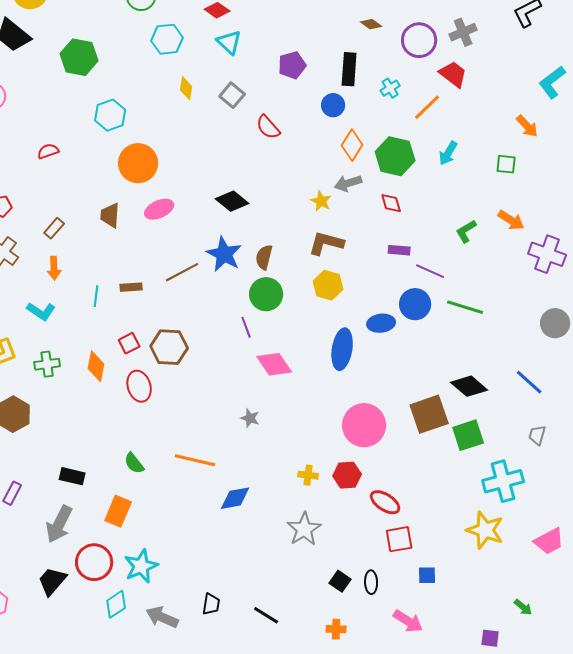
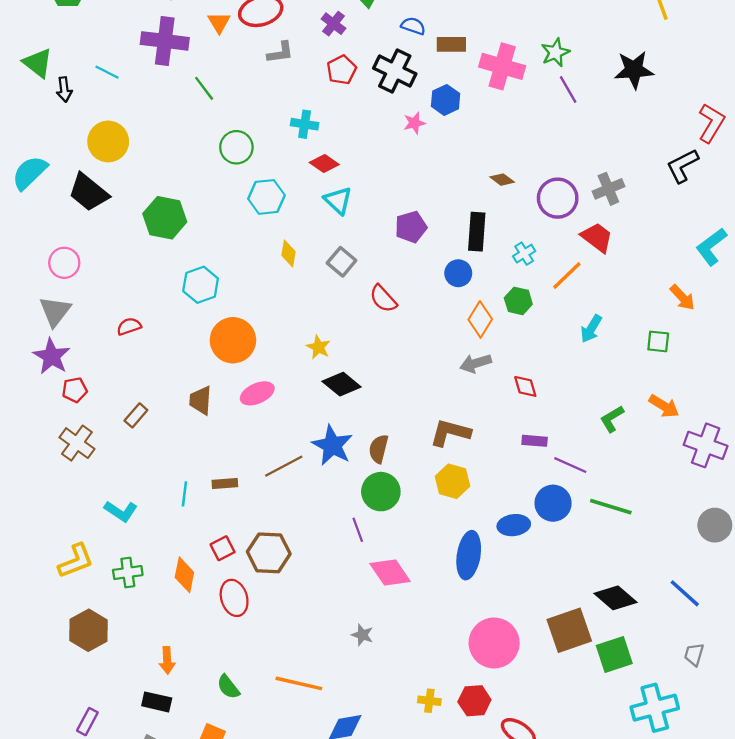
green hexagon: (395, 156) -> (518, 301), moved, size x0.6
yellow star: (321, 201) -> (318, 347), moved
orange arrow: (54, 268) -> (167, 660), moved

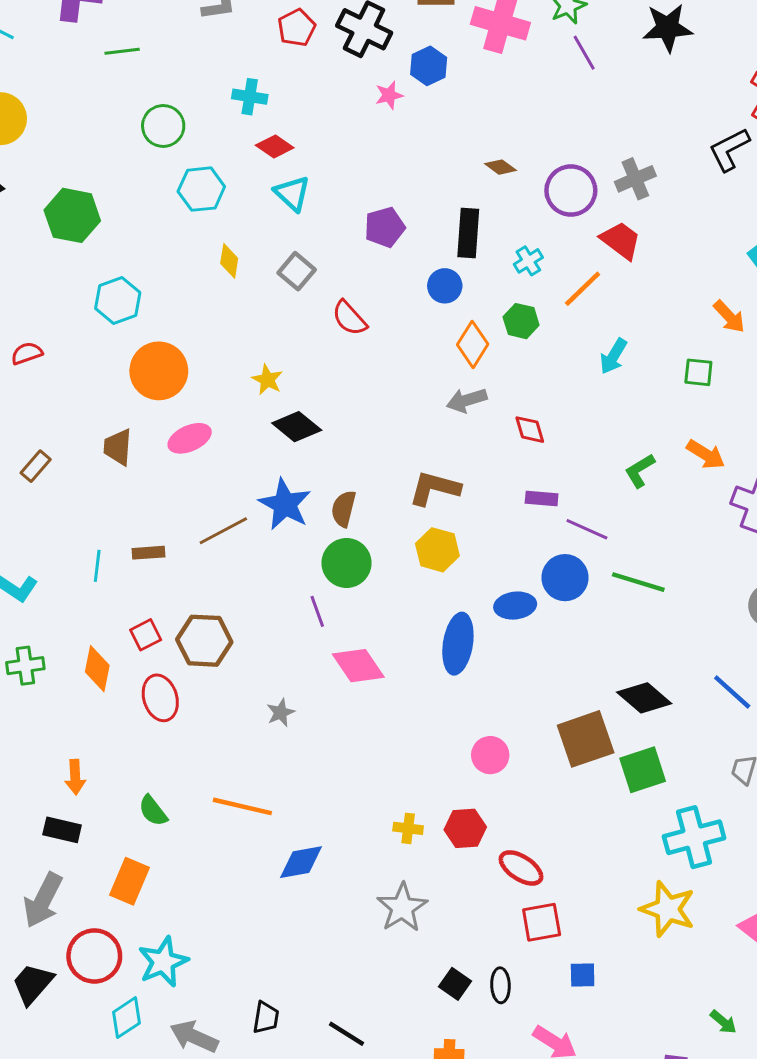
green line: (204, 88) -> (122, 51), turned -60
gray star: (362, 635) -> (281, 713), moved, turned 30
pink circle: (494, 643) -> (490, 755), size x0.6

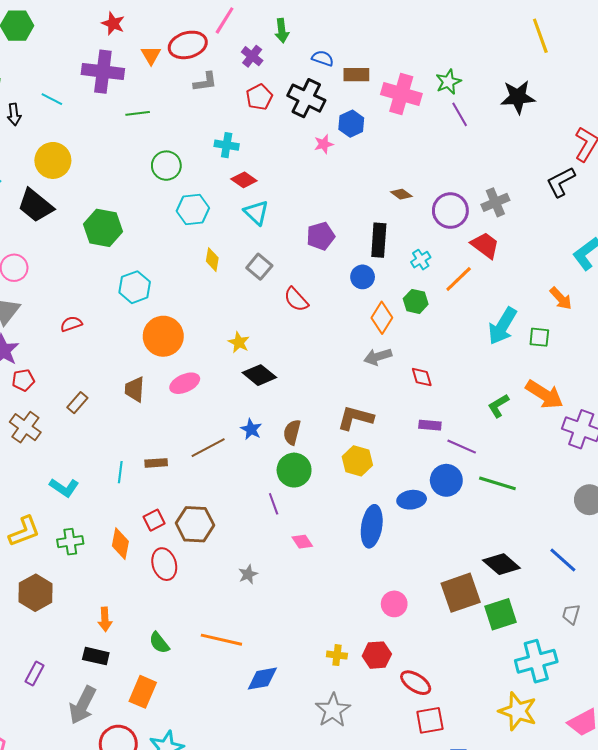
cyan arrow: (613, 356) -> (503, 326), moved, size x1.5
orange arrow: (706, 454) -> (544, 394), size x1.4
blue star: (285, 504) -> (251, 429), size x0.6
pink diamond: (358, 666) -> (302, 542), size x0.6

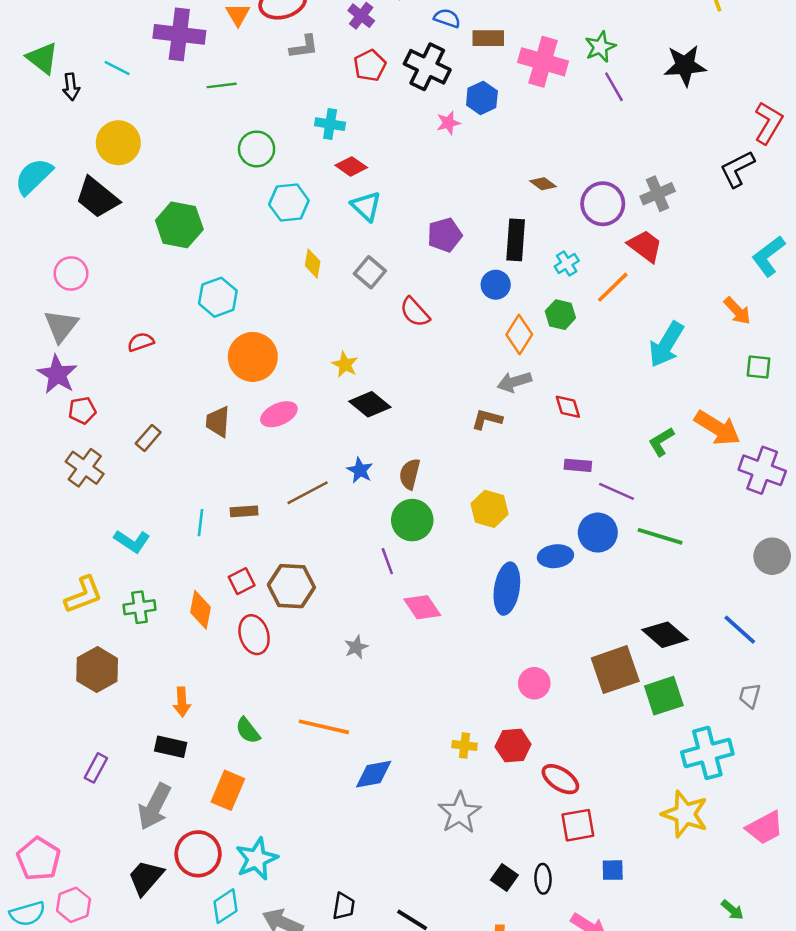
green square: (539, 337) -> (758, 367), moved
brown L-shape: (355, 418) -> (487, 419), moved, size x0.7
pink diamond: (302, 542) -> (422, 607), size x1.4

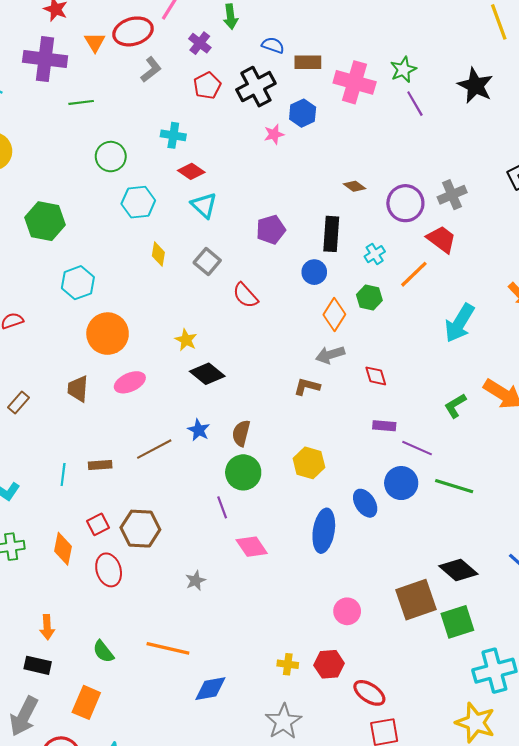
gray L-shape: (304, 47) -> (151, 70), turned -30
black star: (685, 66) -> (475, 86), turned 30
black cross: (427, 67) -> (256, 87), turned 36
blue ellipse: (555, 556) -> (365, 503), turned 64

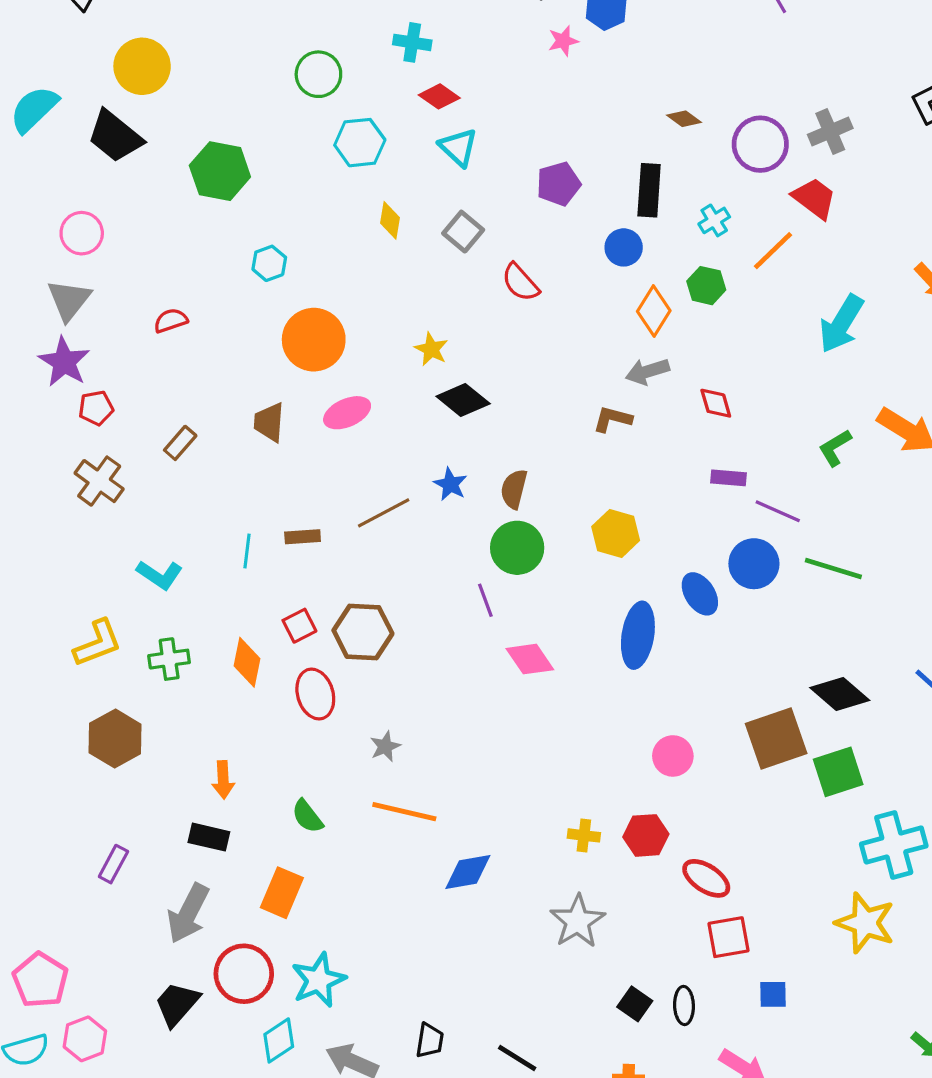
cyan hexagon: (78, 283) -> (269, 263), size x0.7
gray star: (196, 581) -> (385, 746), moved

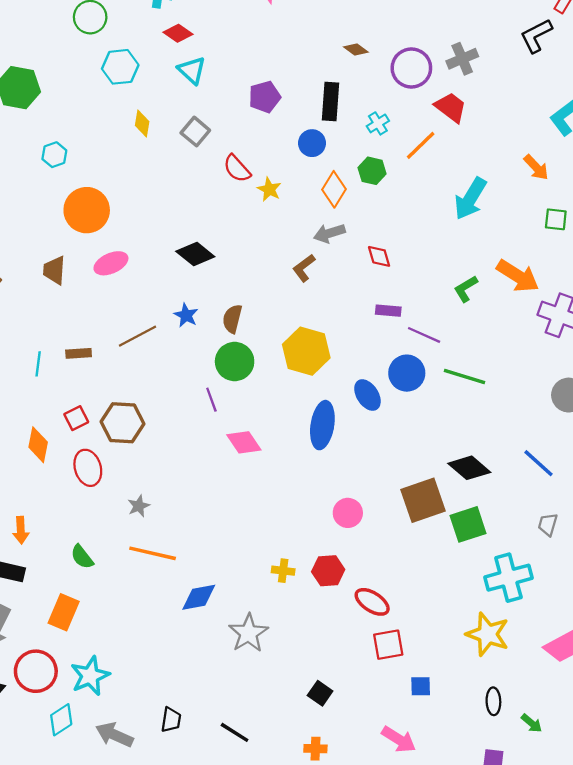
yellow star: (431, 349) -> (269, 189), moved
brown L-shape: (612, 419) -> (304, 268), turned -52
yellow hexagon: (616, 534) -> (306, 351), size x1.4
gray star: (578, 921) -> (248, 633), moved
black ellipse: (684, 1005) -> (493, 701), moved

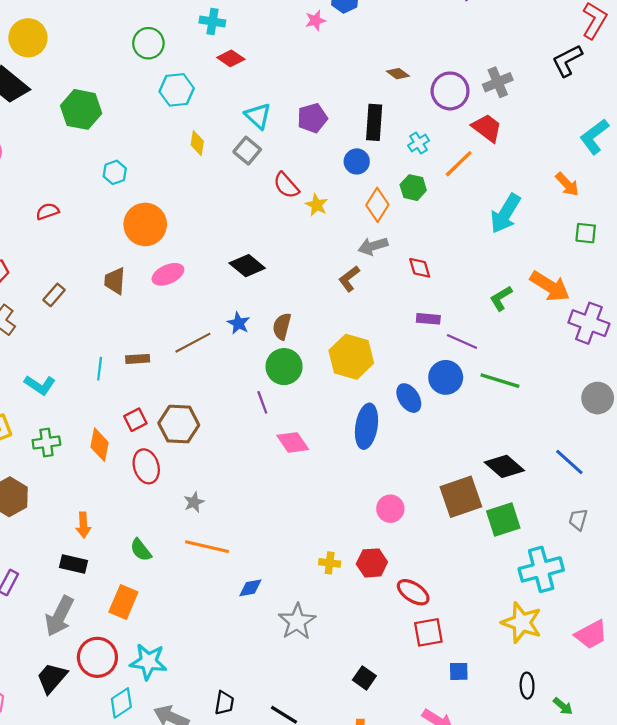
cyan triangle: (192, 70) -> (258, 116), moved
blue diamond: (199, 597) -> (250, 588), size x0.7
cyan star: (90, 676) -> (148, 662), turned 30

